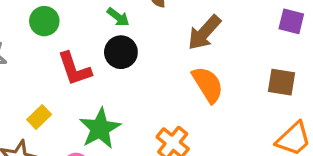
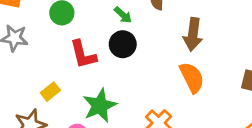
brown arrow: (204, 33) -> (193, 34), turned -40

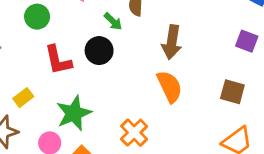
green arrow: (123, 15) -> (113, 21), moved

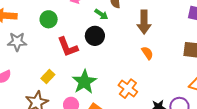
orange semicircle: (170, 87) -> (147, 53), size x0.6

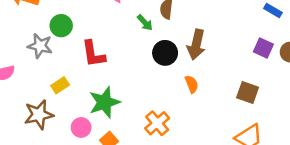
green circle: (49, 19) -> (61, 26), moved
black circle: (95, 36) -> (165, 53), moved
gray star: (17, 42) -> (40, 46), moved

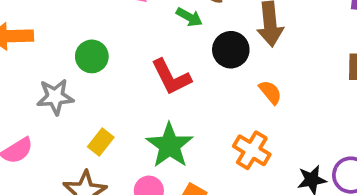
green circle: (61, 26) -> (92, 56), moved
red L-shape: (93, 54) -> (171, 77), moved
orange semicircle: (192, 84) -> (270, 92), moved

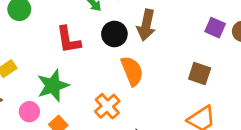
orange semicircle: (270, 92) -> (132, 71), size x1.6

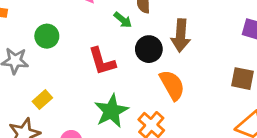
green star: (53, 86) -> (111, 111), moved

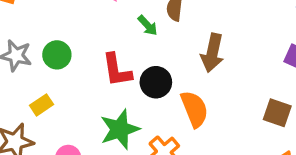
green circle: (47, 36) -> (57, 55), moved
black circle: (149, 49) -> (156, 82), moved

